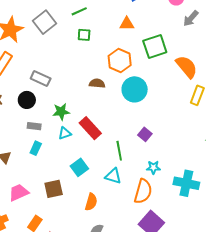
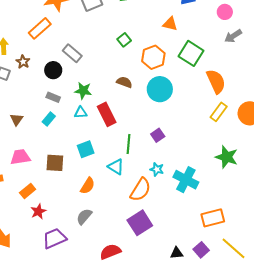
green square: (84, 35) -> (124, 40), moved, turned 32
green square: (155, 47) -> (191, 53), turned 35
brown semicircle: (97, 83) -> (124, 82), moved
cyan cross: (186, 183) -> (186, 180), moved

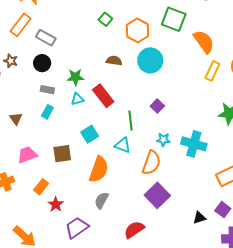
gray rectangle: (72, 53) -> (46, 38), moved
orange semicircle: (88, 186) -> (99, 169), size x1.5

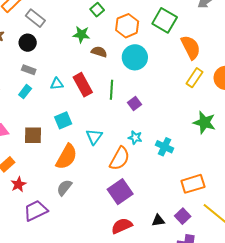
green star: (75, 77) -> (81, 34), moved
green line: (131, 120) -> (111, 90), moved
cyan cross: (194, 144) -> (165, 147), size x0.7
cyan triangle: (123, 145) -> (94, 137), turned 36
red semicircle: (134, 230) -> (122, 226), moved

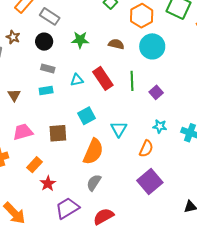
green star: (81, 34) -> (80, 40), moved
cyan rectangle: (25, 92) -> (46, 91), turned 48
orange semicircle: (120, 159) -> (146, 149), size x0.7
red semicircle: (122, 226) -> (104, 216), moved

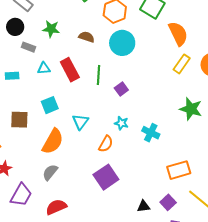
gray rectangle: (48, 68) -> (29, 47), moved
purple trapezoid: (67, 208) -> (21, 195), turned 145

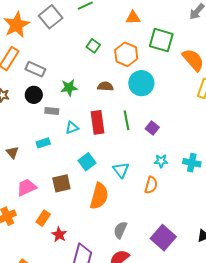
red rectangle: (70, 70) -> (97, 122), turned 35
gray semicircle: (50, 172) -> (120, 230), moved
purple square: (106, 177) -> (163, 238), moved

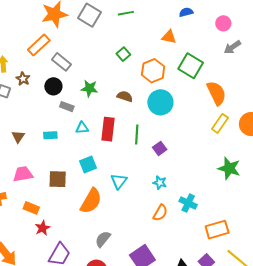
gray square: (51, 17) -> (90, 15), turned -35
cyan cross: (192, 163) -> (188, 203), moved
orange semicircle: (151, 185) -> (160, 213), moved
orange rectangle: (43, 218) -> (31, 208), turned 63

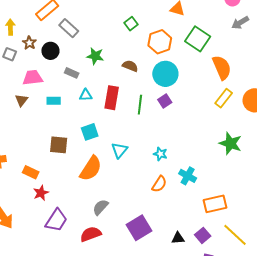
black circle: (53, 86) -> (50, 51), moved
purple square: (160, 148) -> (165, 101), moved
pink trapezoid: (23, 174) -> (33, 78), moved

